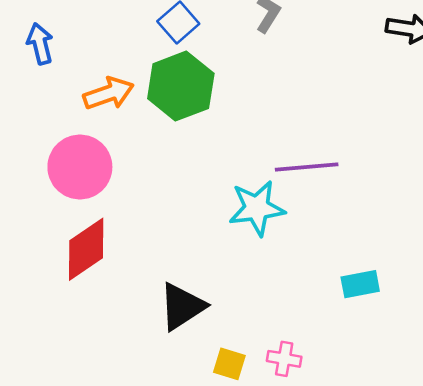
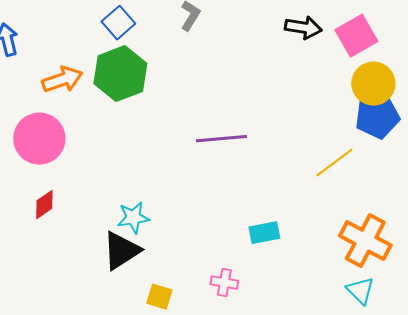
cyan star: (257, 208) -> (133, 218), moved, size x0.7
red diamond: (86, 249) -> (44, 205), size x0.6
pink cross: (284, 359) -> (224, 283), moved

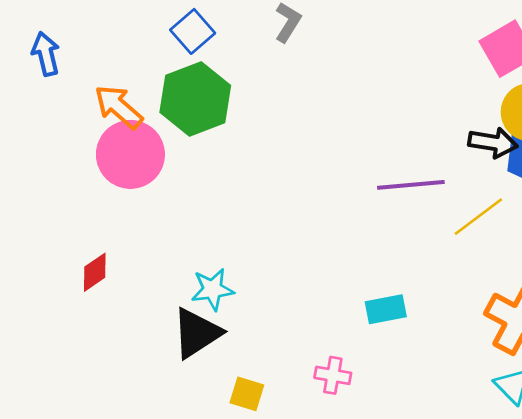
black arrow: (303, 28) -> (493, 143), moved
orange arrow: (62, 80) -> (119, 107), turned -120
pink circle: (39, 139) -> (130, 154), moved
purple line: (221, 139) -> (411, 185), moved

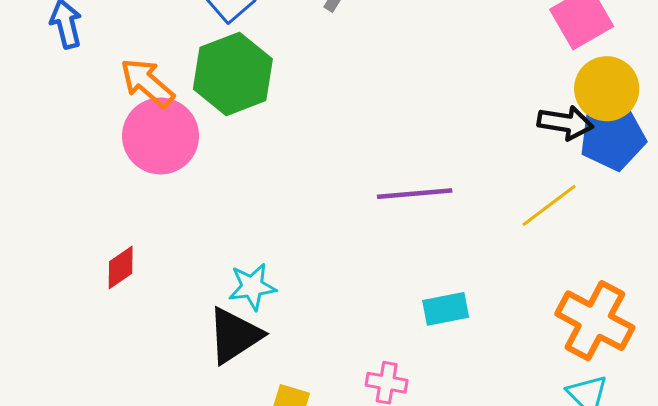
purple line: (411, 185) -> (415, 194), moved

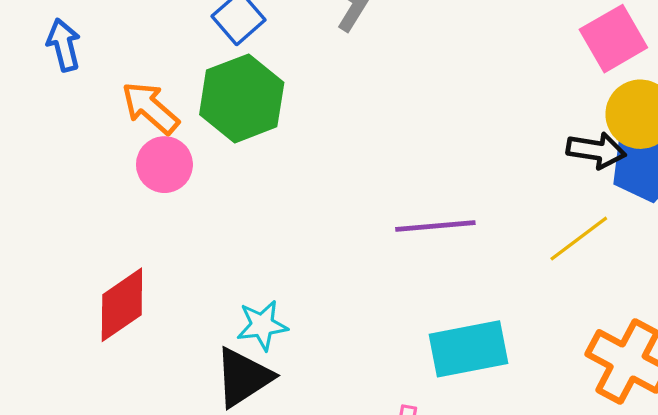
pink circle: (161, 136) -> (164, 165), size x0.7
red diamond: (121, 267) -> (122, 305), size x1.6
cyan rectangle: (446, 309) -> (469, 349), size x1.6

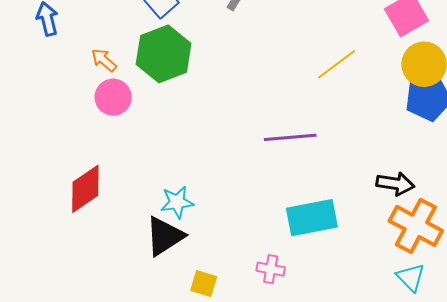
orange arrow: (150, 108) -> (104, 60), size x0.7
black arrow: (596, 150) -> (395, 184), moved
yellow line: (579, 239) -> (337, 64), moved

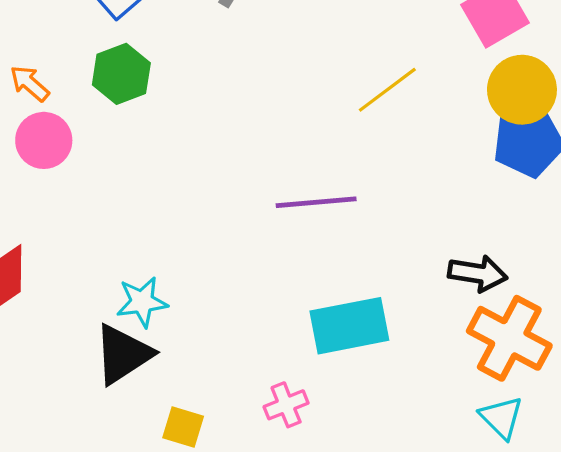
green hexagon: (164, 54) -> (121, 74), size x0.7
pink cross: (271, 269) -> (286, 405), turned -32

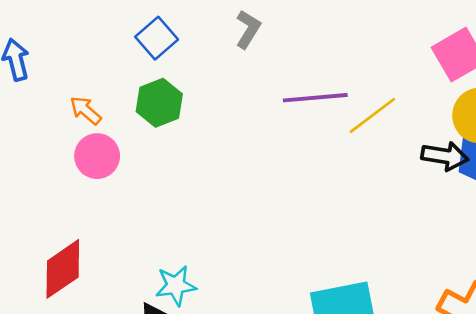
purple line: (316, 202) -> (315, 98), moved
black arrow: (478, 273) -> (445, 156), moved

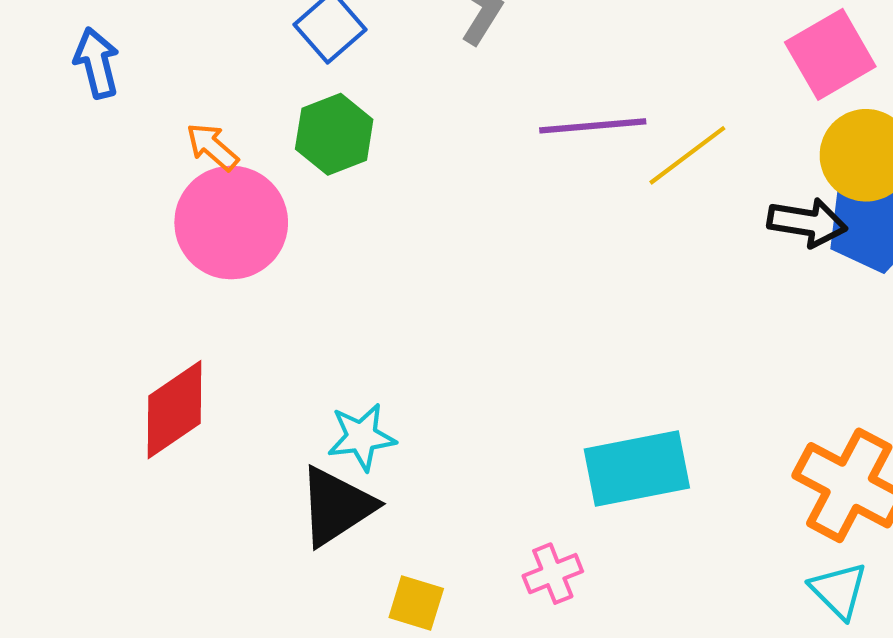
pink circle: (97, 156) -> (231, 223), size x1.5

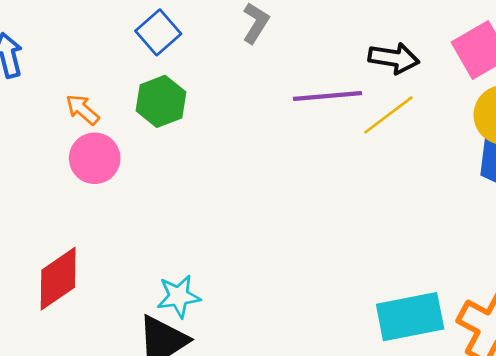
pink circle: (231, 223) -> (95, 158), size x0.7
black arrow: (807, 223) -> (394, 58), moved
cyan rectangle: (637, 468) -> (410, 317), moved

